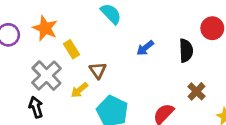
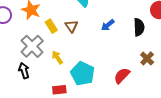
brown triangle: (98, 70) -> (71, 26), moved
yellow arrow: (79, 90) -> (57, 57), turned 96

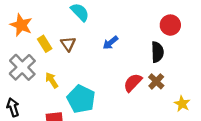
black semicircle: (139, 27) -> (157, 52), moved
black arrow: (24, 71) -> (13, 107), moved
red semicircle: (122, 76) -> (133, 83), moved

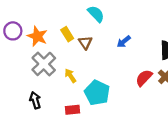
orange star: (21, 25) -> (37, 36), moved
yellow rectangle: (45, 44) -> (67, 34), moved

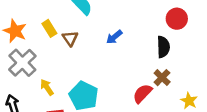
yellow arrow: (70, 76) -> (47, 87), moved
red semicircle: (144, 78) -> (142, 93), moved

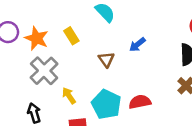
brown triangle: (70, 38) -> (106, 59), moved
red semicircle: (142, 93) -> (140, 102), moved, turned 35

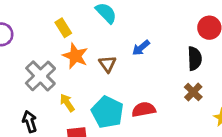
yellow rectangle: (71, 36) -> (63, 28), moved
orange star: (37, 38) -> (75, 56), moved

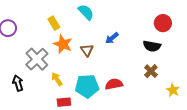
black semicircle: (195, 59) -> (152, 46), turned 102
cyan pentagon: (107, 112) -> (87, 86), turned -30
black arrow: (30, 122) -> (18, 83), moved

